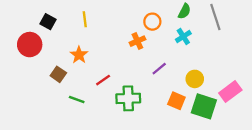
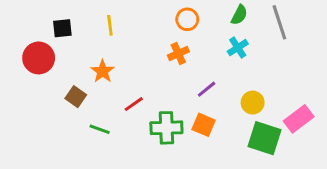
black square: (48, 22) -> (62, 28), turned -35
orange circle: (152, 22) -> (187, 19), moved
orange square: (176, 101) -> (204, 125), moved

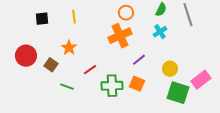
orange cross: (178, 54) -> (120, 36), size x1.6
red circle: (39, 58) -> (26, 56), moved

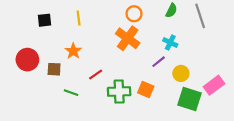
cyan cross: (160, 32) -> (170, 43), moved, turned -32
orange cross: (120, 36) -> (128, 38), turned -30
purple line: (139, 60) -> (159, 62), moved
brown square: (51, 65) -> (54, 69), turned -32

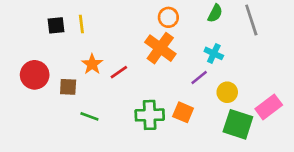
yellow line: (79, 18) -> (81, 24), moved
red line: (96, 75) -> (119, 72), moved

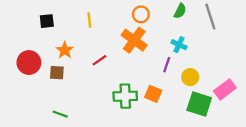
yellow line: (81, 24) -> (89, 20), moved
orange star: (92, 64) -> (65, 50), moved
purple line: (199, 78) -> (167, 65), turned -32
green line: (89, 116) -> (60, 114), moved

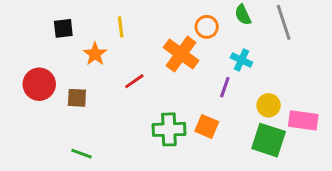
green semicircle: (180, 11) -> (243, 15), turned 128
orange circle: (141, 14) -> (207, 27), moved
orange star: (65, 50) -> (95, 54), moved
yellow circle: (190, 77) -> (269, 105), moved
pink rectangle: (225, 89) -> (303, 120), turned 45

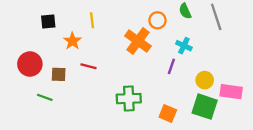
red line: (134, 81) -> (89, 66), moved, turned 49
orange square: (207, 126) -> (168, 113), moved
green line: (81, 154) -> (45, 97), moved

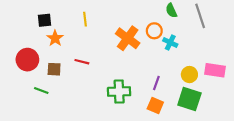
orange circle: (158, 20) -> (154, 31), moved
orange star: (72, 41) -> (55, 38), moved
purple line: (171, 66) -> (156, 83), moved
pink rectangle: (231, 92) -> (215, 70), moved

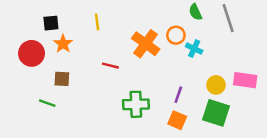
red circle: (27, 60) -> (32, 53), moved
red line: (82, 62) -> (110, 66), moved

